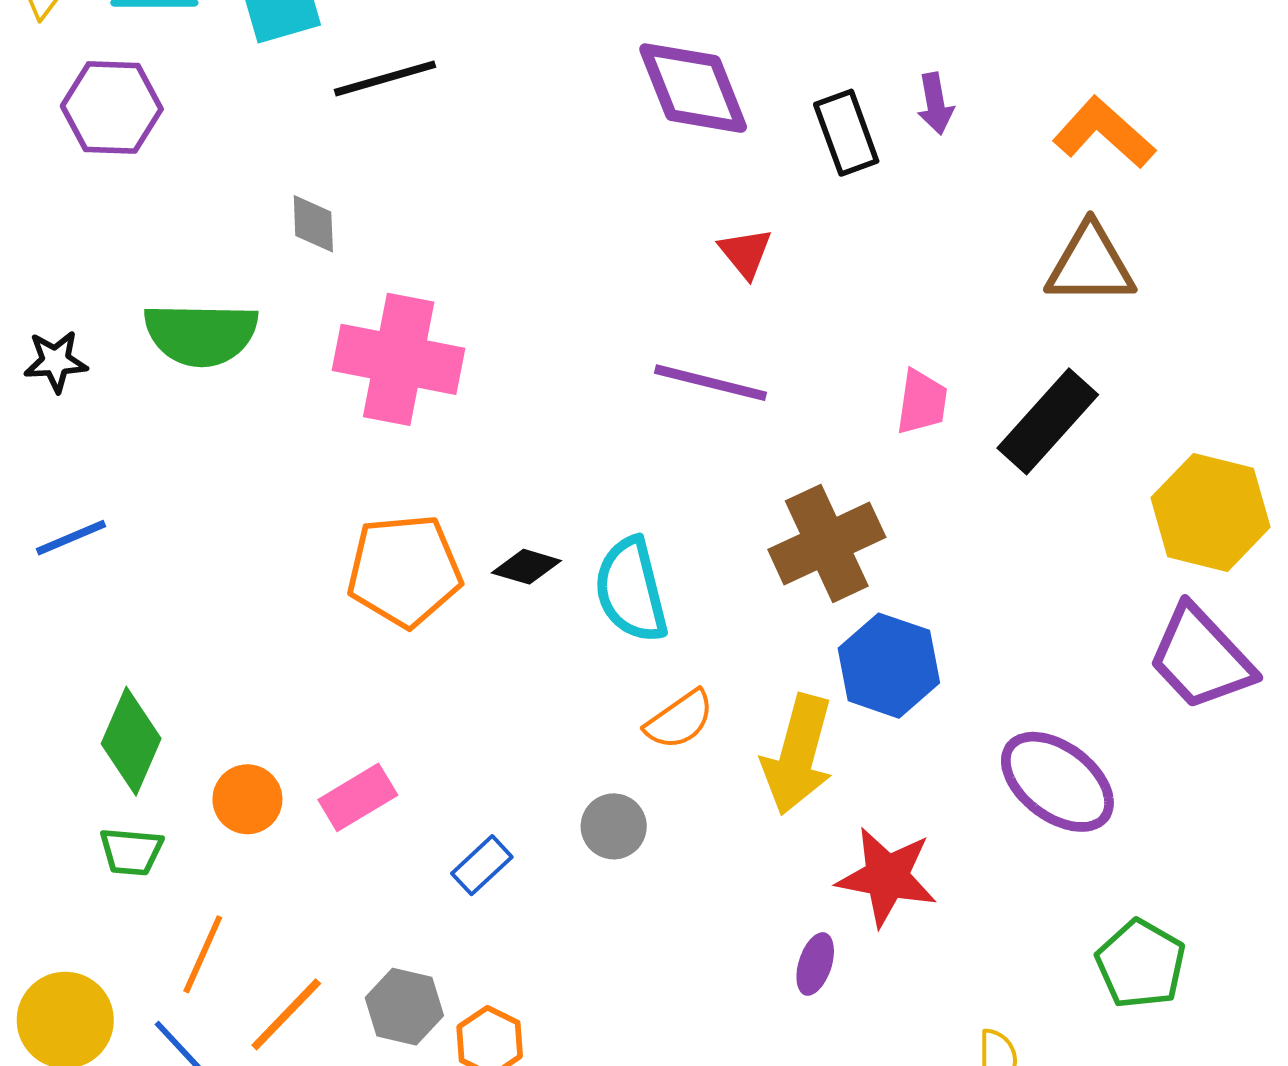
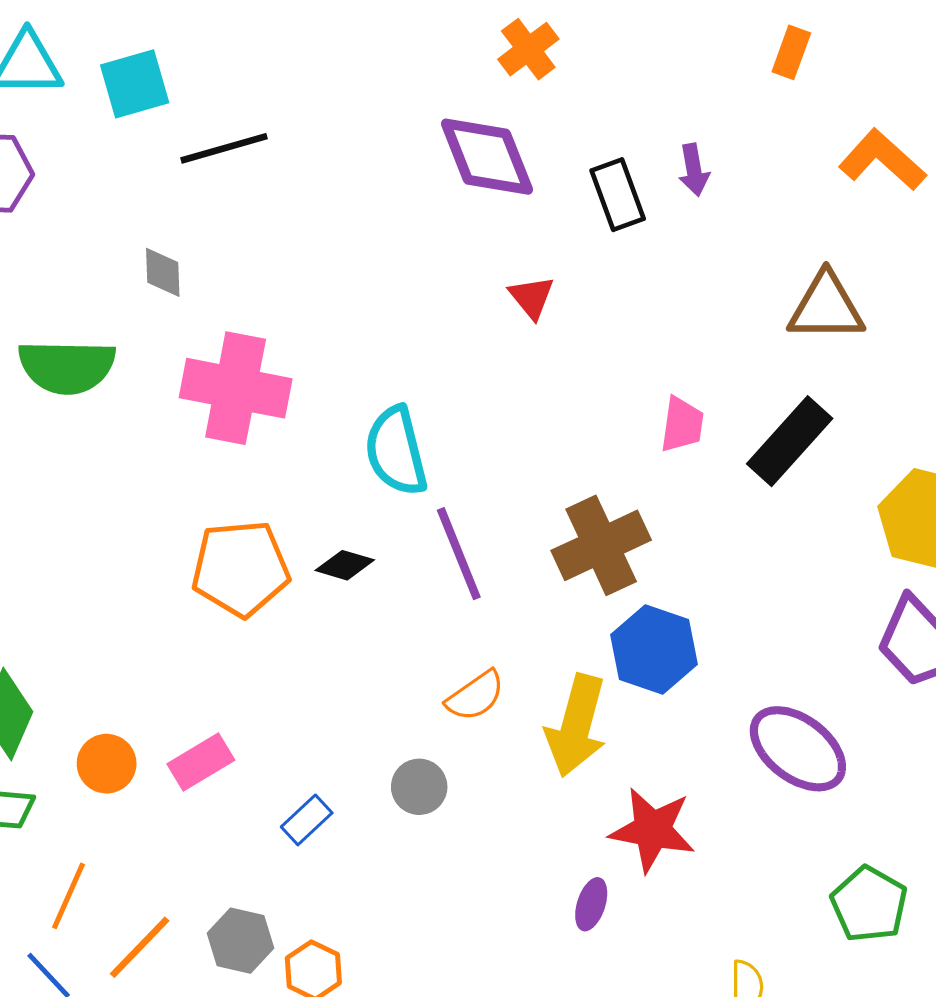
orange L-shape: (1104, 133) -> (882, 160), moved
purple line: (711, 383) -> (459, 554), moved, turned 54
cyan semicircle: (631, 590) -> (396, 451), moved

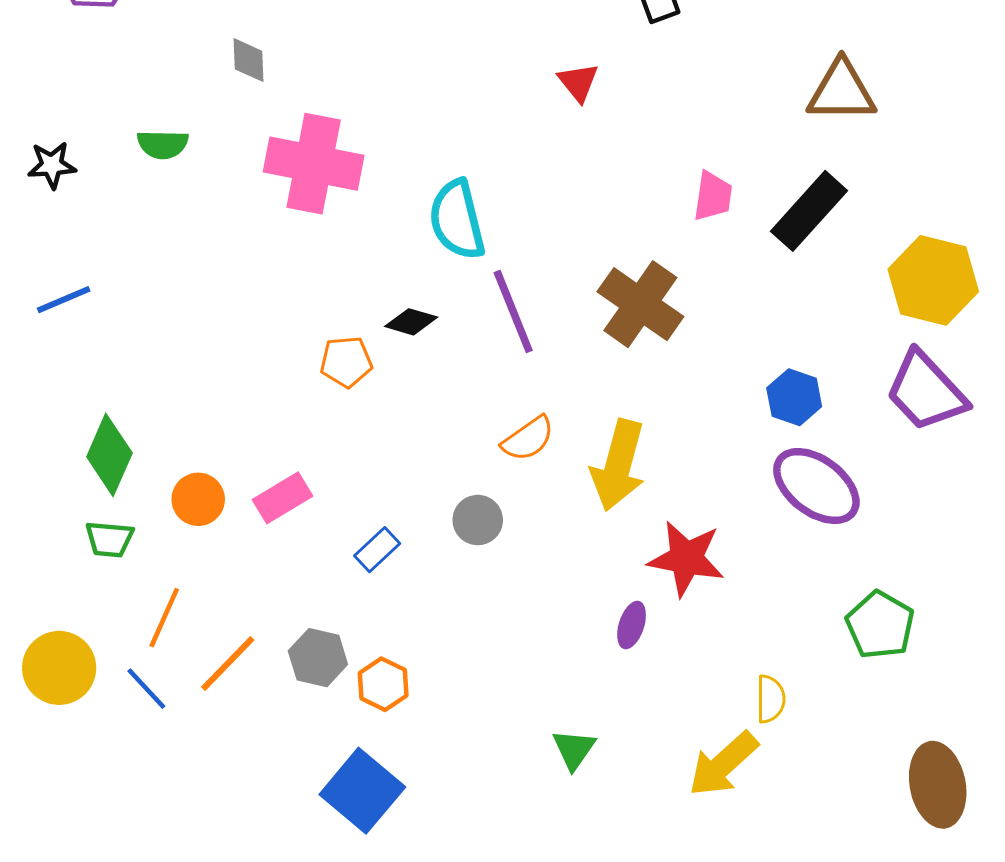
green semicircle: (67, 367) -> (163, 144), size x0.6
brown cross: (601, 545) -> (640, 304), turned -30
orange pentagon: (241, 568) -> (346, 362), moved, size x0.6
blue hexagon: (654, 650) -> (794, 397), moved, size x0.7

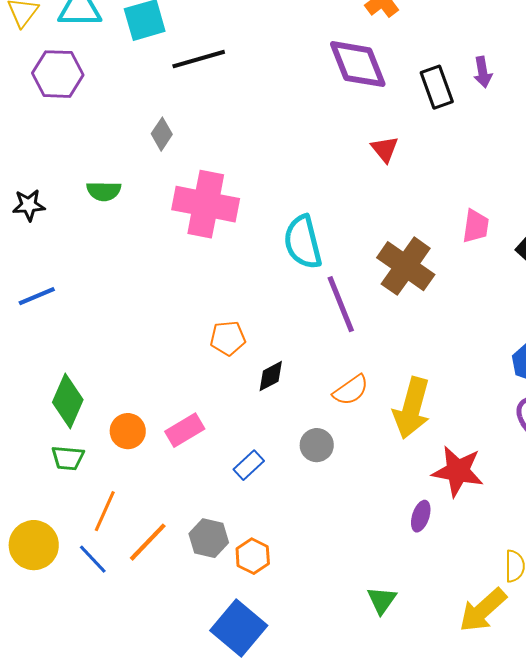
gray diamond: (248, 60) -> (162, 134), turned 36
brown cross: (640, 304) -> (406, 266), moved
black diamond: (411, 322) -> (271, 376), moved, turned -44

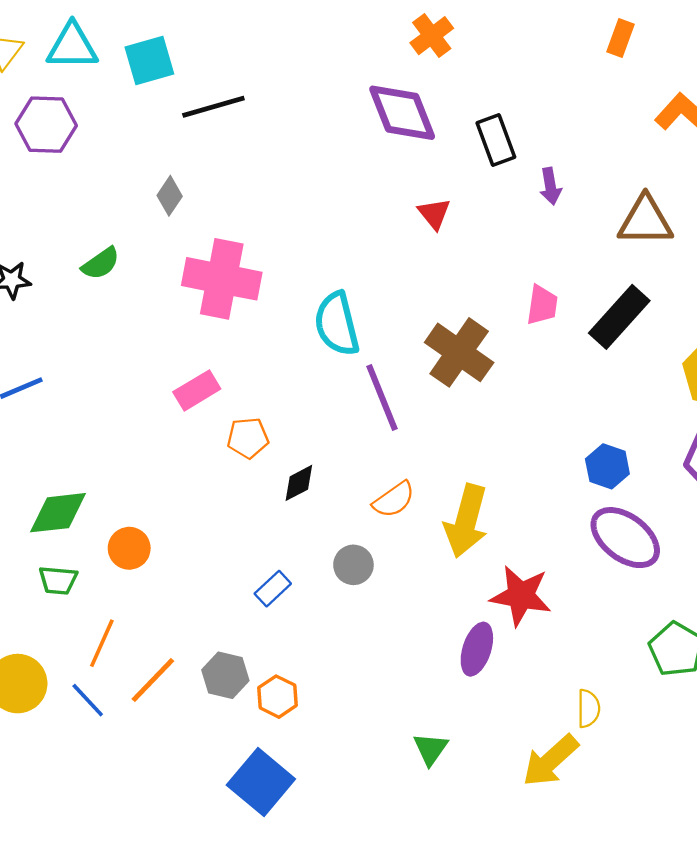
purple arrow: (483, 72) -> (550, 186), moved
green semicircle: (104, 191) -> (101, 263), turned -36
green diamond: (68, 401) -> (58, 513), turned 60
pink rectangle: (185, 430) -> (197, 390), moved
purple ellipse: (421, 516) -> (477, 649), size x1.4

